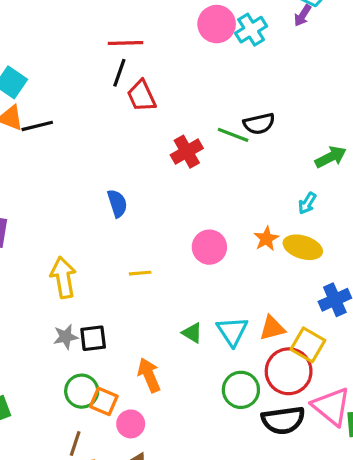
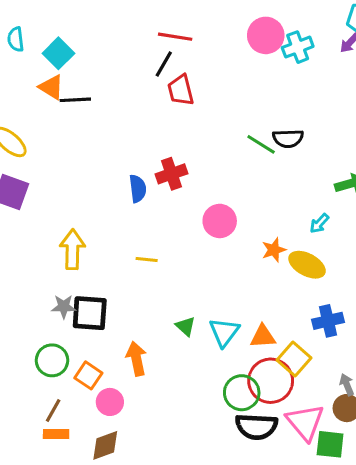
red cross: (187, 152) -> (172, 174), moved
pink circle: (209, 247) -> (220, 221), moved
black square: (93, 338) -> (90, 313), size x1.4
green circle: (241, 390) -> (242, 393), moved
green circle: (82, 391) -> (52, 360), moved

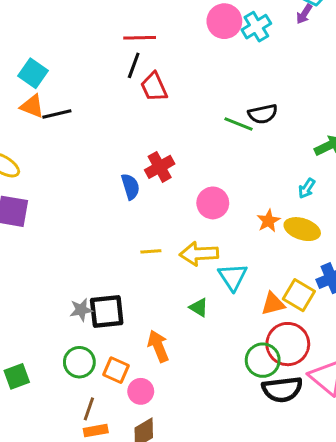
yellow arrow: (72, 249) -> (199, 254), moved, turned -84
cyan triangle: (224, 332) -> (233, 277), moved
yellow square: (294, 359) -> (299, 295), moved

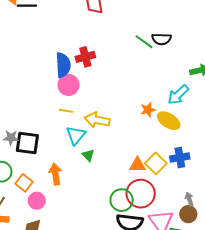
blue semicircle: (130, 187) -> (63, 65), size x1.4
cyan arrow: (307, 188) -> (178, 95), size x1.6
pink circle: (213, 203) -> (69, 85), moved
cyan triangle: (233, 277) -> (76, 135), moved

